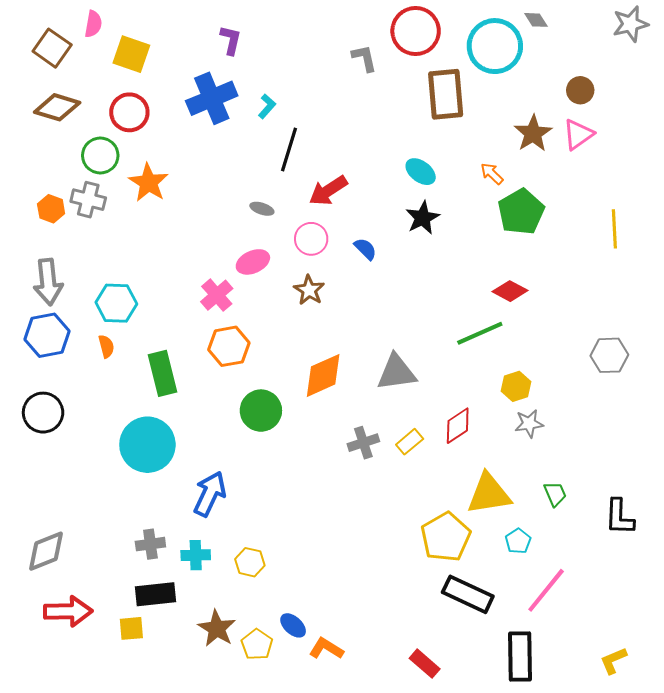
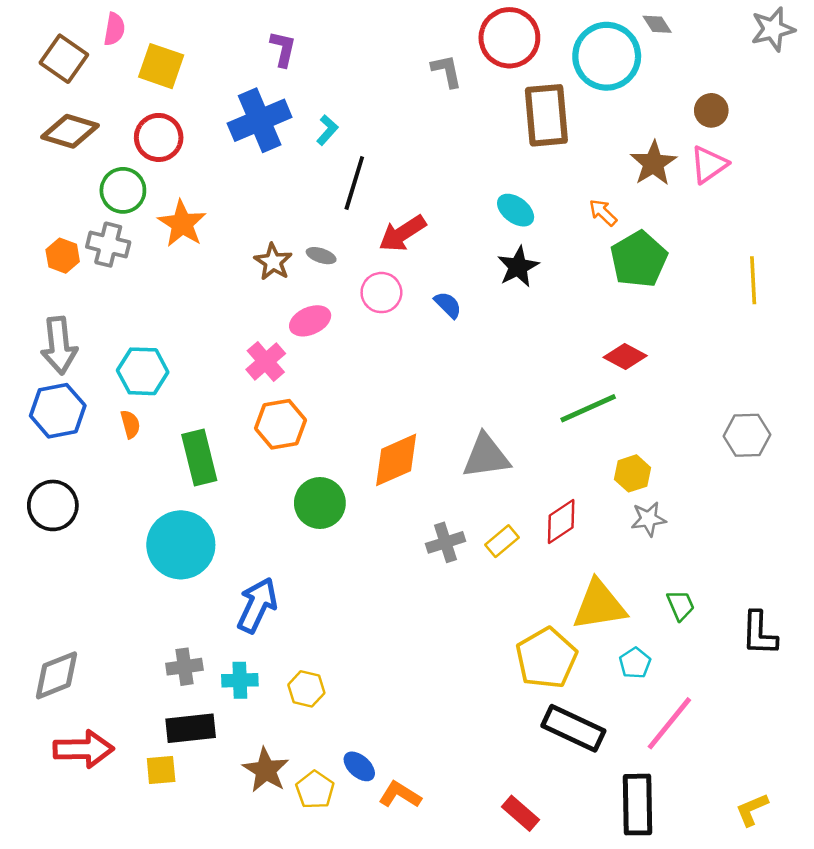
brown star: (309, 290) -> (273, 262), moved

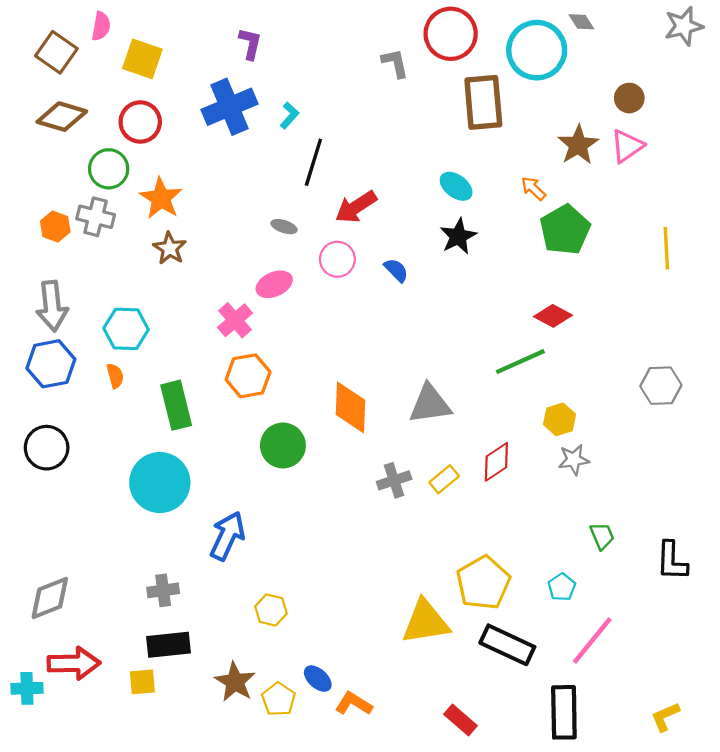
brown star: (273, 262) -> (170, 248), moved
orange diamond: (396, 460) -> (350, 407), turned -64
yellow triangle: (599, 605) -> (426, 622), moved
cyan cross: (240, 680) -> (27, 688), moved

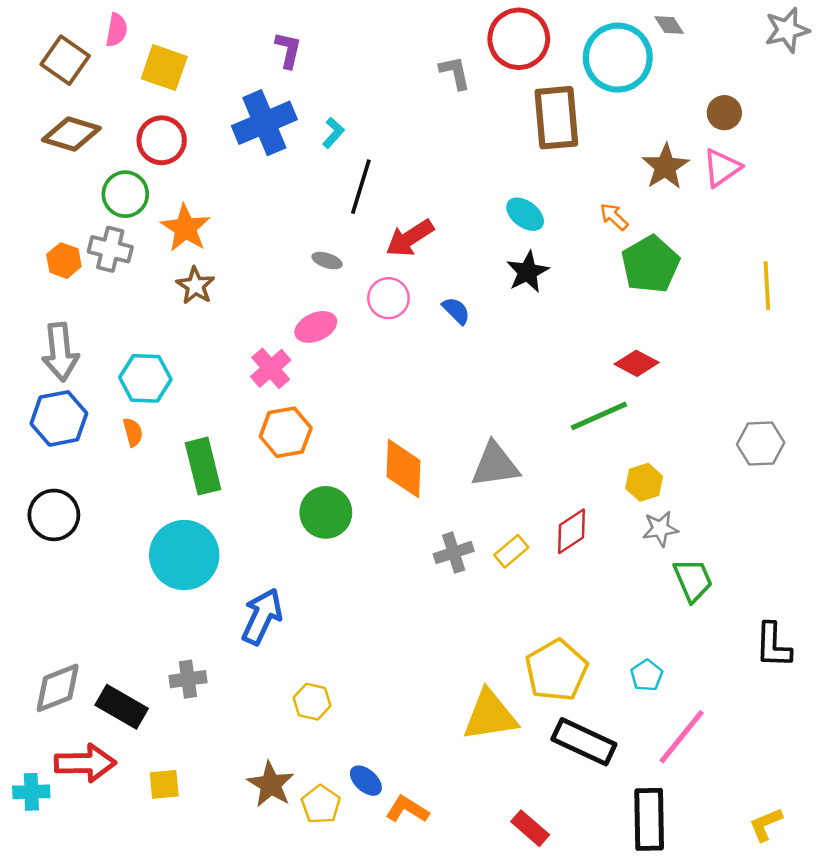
green trapezoid: (602, 536) -> (693, 580), moved, size x1.4
black rectangle: (169, 645) -> (122, 707), moved, turned 36

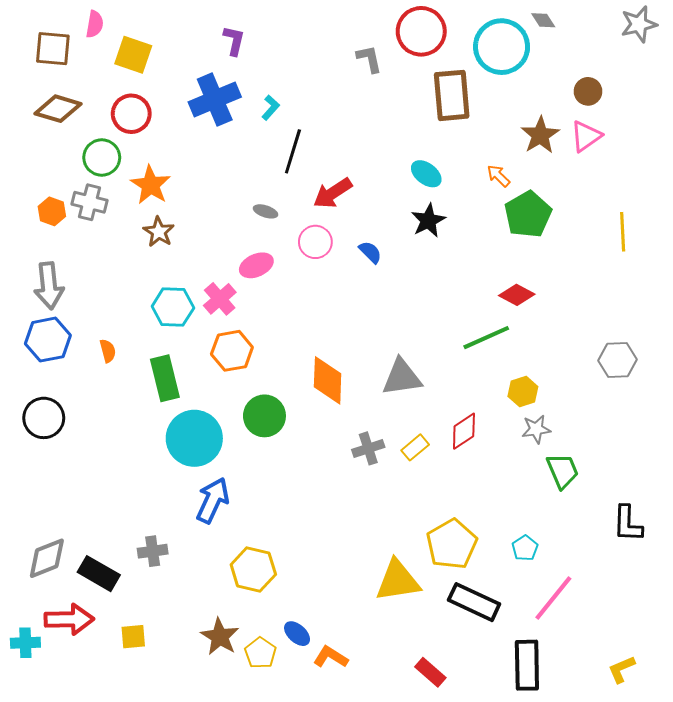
brown square: (65, 60) -> (53, 49), turned -30
cyan hexagon: (145, 378) -> (173, 307), moved
cyan circle: (184, 555) -> (194, 438), moved
yellow hexagon: (312, 702) -> (253, 570), size x1.5

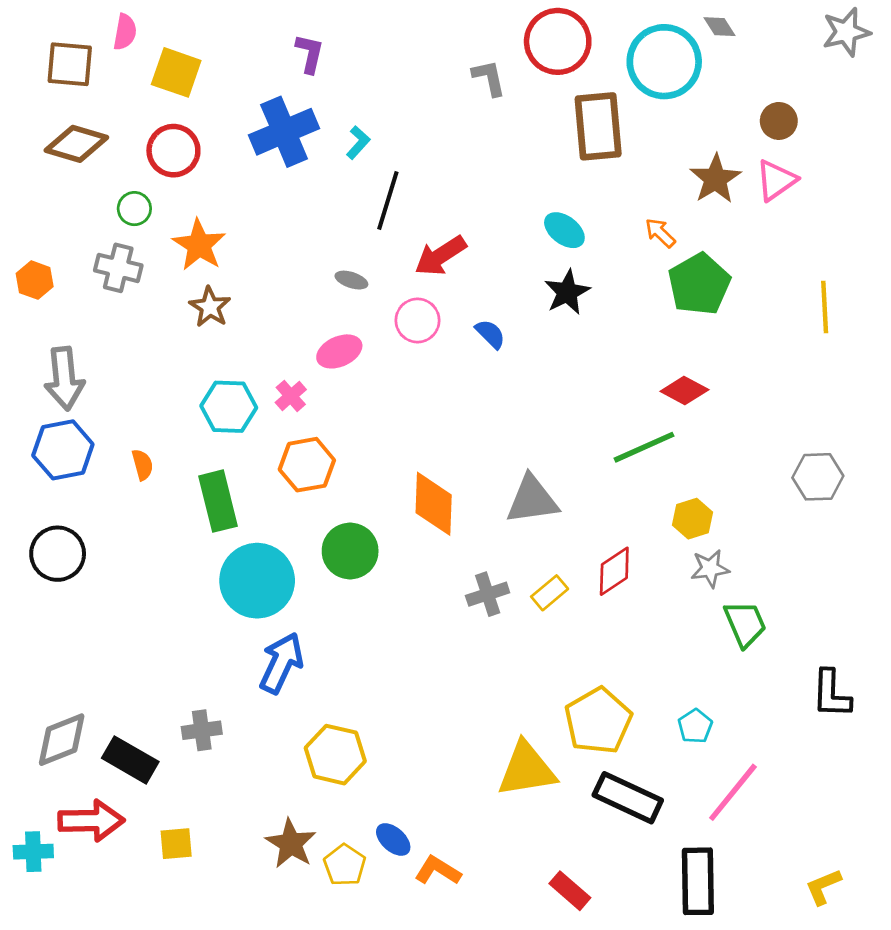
green circle: (102, 157) -> (134, 209), size x0.7
orange hexagon: (52, 211) -> (35, 280), moved
pink cross: (220, 299) -> (291, 396), size x0.7

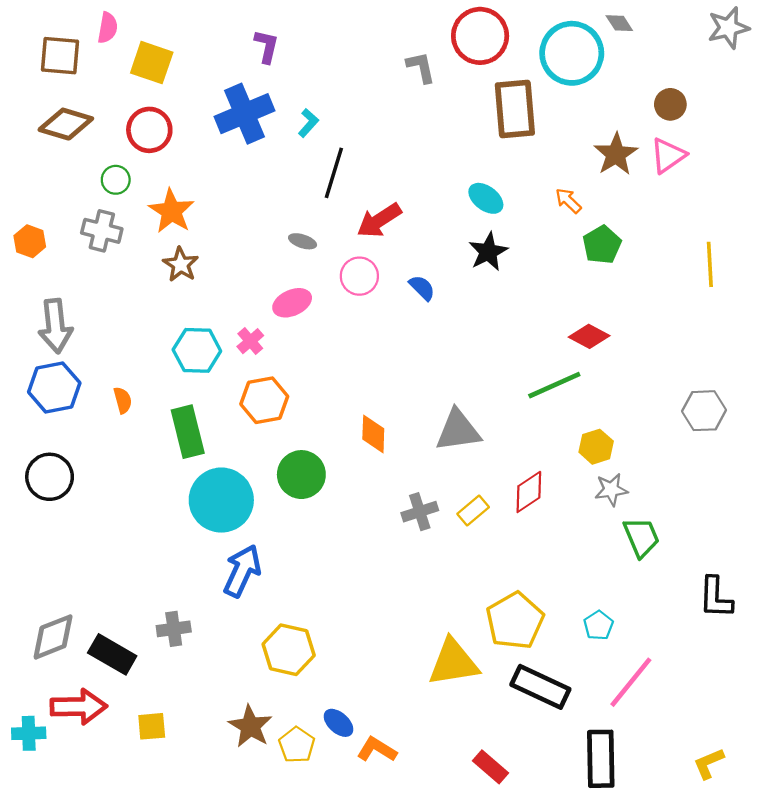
green pentagon: (699, 284) -> (602, 245), size x0.7
orange diamond: (434, 504) -> (373, 434), size x0.7

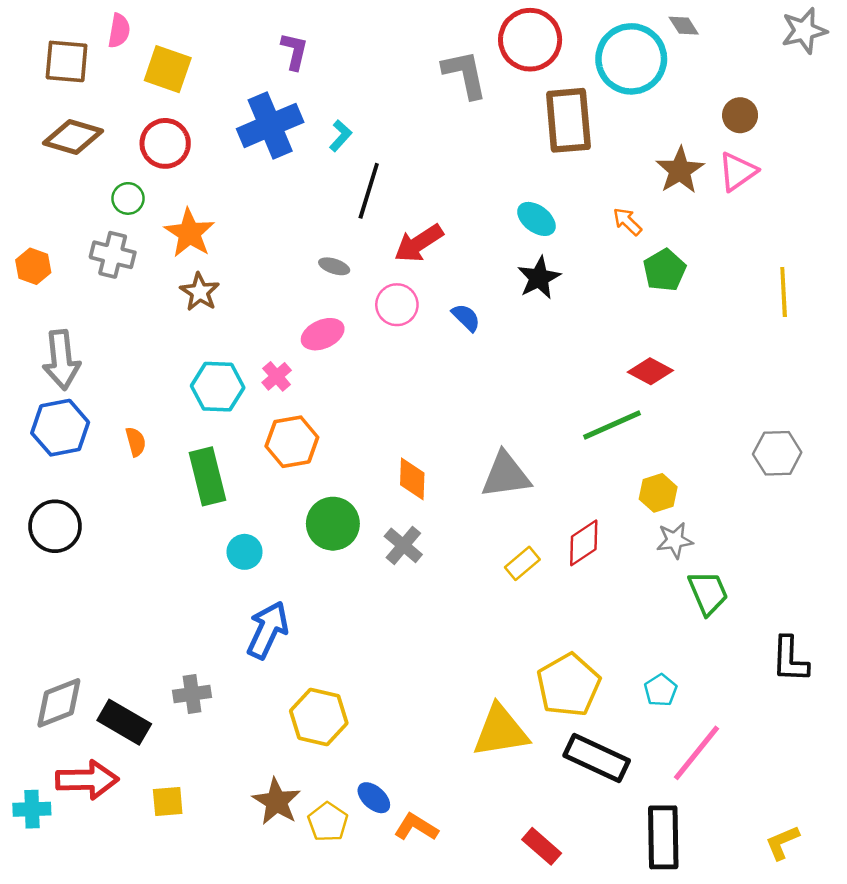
gray L-shape: (421, 67) -> (465, 74), size x1.4
cyan circle: (221, 500) -> (245, 552), size x0.5
gray cross: (420, 512) -> (403, 545), moved, turned -32

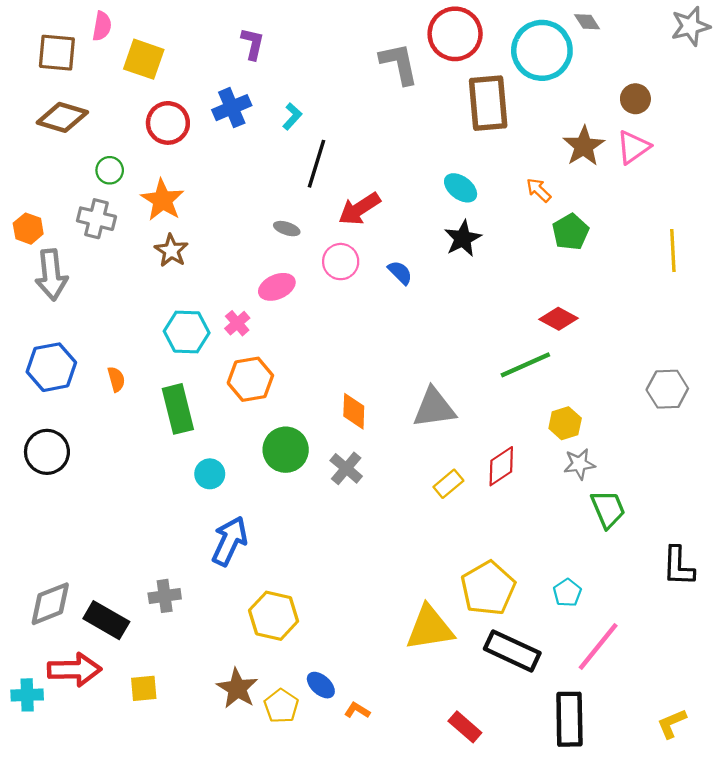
blue cross: (270, 125) -> (232, 108), size x0.7
red circle: (165, 143) -> (168, 123), moved
gray arrow: (61, 360) -> (51, 275), moved
orange L-shape: (416, 827) -> (357, 710), size x0.7

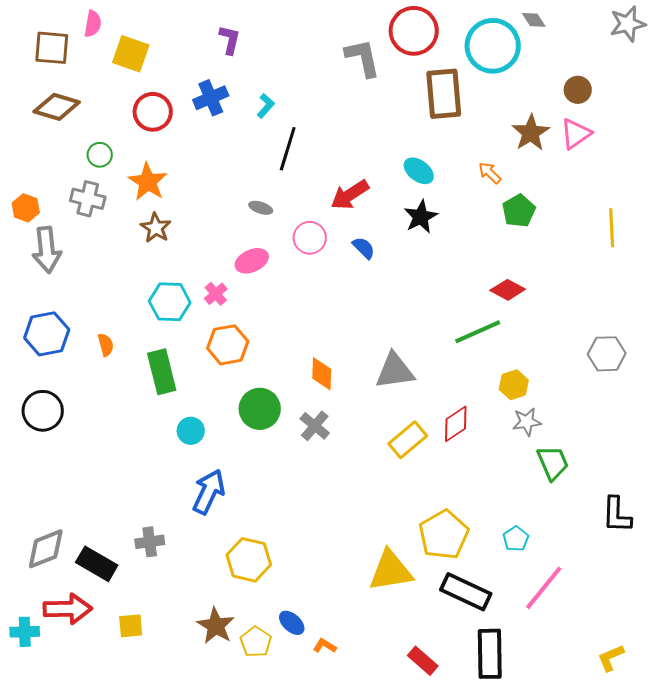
red arrow: (359, 209) -> (350, 195), moved
yellow rectangle: (448, 484) -> (408, 440), size x1.4
black rectangle: (569, 719) -> (490, 654), moved

